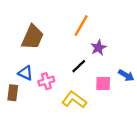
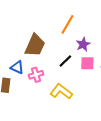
brown trapezoid: (32, 37) -> (35, 45), moved
pink square: (103, 83) -> (87, 63), moved

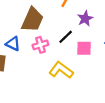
pink square: (87, 63) -> (84, 48), moved
pink cross: (36, 75) -> (40, 45), moved

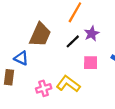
black line: (66, 37) -> (73, 41), moved
pink cross: (40, 45) -> (44, 88), moved

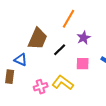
black line: (73, 41) -> (60, 50), moved

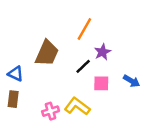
black line: (60, 50) -> (83, 66), moved
blue triangle: (21, 60) -> (16, 74), moved

